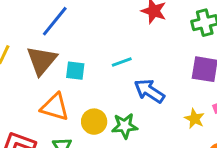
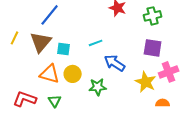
yellow star: (194, 119) -> (146, 82), size x1.5
yellow circle: (94, 122) -> (73, 74), moved

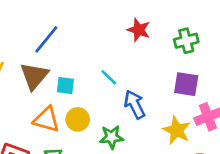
cyan line: (96, 43) -> (109, 77), turned 64
blue arrow: (115, 63) -> (135, 104), turned 30

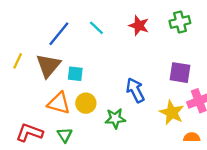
green cross: (186, 41) -> (180, 22), moved
cyan line: (109, 77) -> (96, 28), moved

